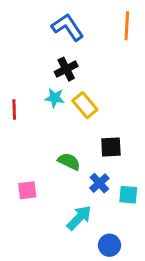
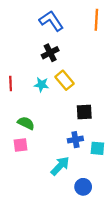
cyan star: (55, 98) -> (41, 85), moved
green semicircle: (69, 161) -> (26, 123), moved
blue cross: (99, 183) -> (75, 140), turned 32

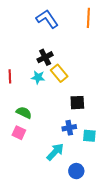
black cross: (50, 53) -> (45, 57), moved
pink square: (21, 145) -> (19, 133), turned 32

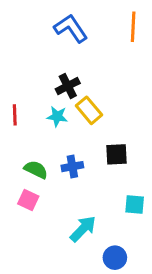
blue cross: (69, 128) -> (72, 167), moved

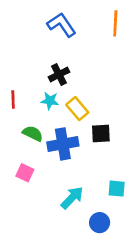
yellow rectangle: (89, 110) -> (77, 109), moved
blue cross: (72, 167) -> (63, 144), size x1.6
green semicircle: (36, 170) -> (33, 133), moved
cyan square: (135, 204) -> (117, 189), moved

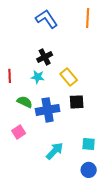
yellow rectangle: (77, 109) -> (69, 77), moved
pink square: (25, 173) -> (19, 132), turned 32
blue circle: (100, 223) -> (89, 170), moved

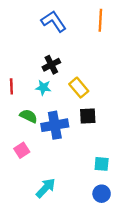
cyan arrow: (55, 151) -> (46, 188), moved

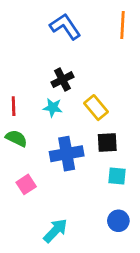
green semicircle: (29, 116) -> (16, 138), moved
cyan square: (102, 164) -> (117, 176), moved
blue circle: (102, 194) -> (118, 221), moved

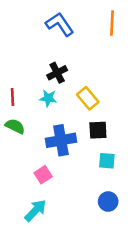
pink square: (26, 184) -> (43, 175), moved
cyan arrow: (55, 231) -> (35, 210), moved

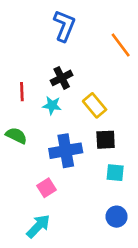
orange line: (112, 23) -> (121, 45), moved, turned -40
blue L-shape: (60, 24) -> (64, 26), turned 56
red line: (12, 97) -> (22, 92), moved

